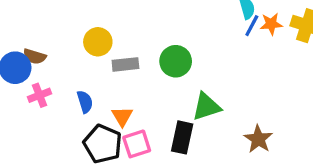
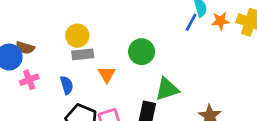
blue line: (252, 26) -> (191, 22), moved
gray rectangle: (125, 64) -> (83, 54), moved
orange triangle: (122, 116) -> (107, 74), moved

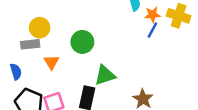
blue line: (191, 22) -> (152, 30), moved
yellow circle: (77, 36) -> (40, 28), moved

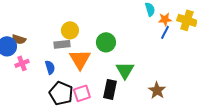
orange triangle: (51, 62) -> (80, 59), size x1.6
green triangle: (105, 75) -> (125, 70), turned -42

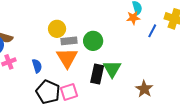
orange star: (165, 19) -> (133, 18), moved
gray rectangle: (62, 44) -> (69, 41), moved
black rectangle: (110, 89) -> (97, 74), moved

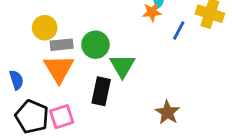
green triangle: (112, 69) -> (122, 66), moved

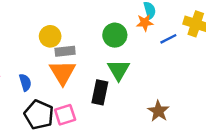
blue line: (179, 31) -> (168, 39), turned 35
green circle: (95, 45) -> (115, 35), moved

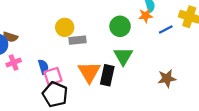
orange triangle: (63, 72) -> (89, 72), moved
brown star: (158, 111) -> (167, 78), moved, turned 30
pink square: (65, 115) -> (53, 76), moved

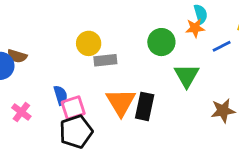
green triangle: (123, 56) -> (187, 76), moved
pink cross: (14, 63) -> (21, 112), moved, turned -32
black pentagon: (55, 94) -> (76, 132), turned 30

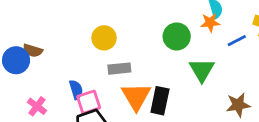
gray rectangle: (105, 60) -> (119, 69), moved

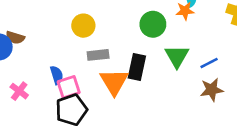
blue line: (237, 41) -> (209, 63), moved
black rectangle: (160, 101) -> (137, 67), moved

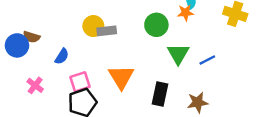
gray rectangle: (98, 55) -> (107, 31), moved
black rectangle: (137, 67) -> (160, 94), moved
blue semicircle: (57, 75) -> (62, 56), moved, turned 49
brown star: (212, 90) -> (198, 102), moved

